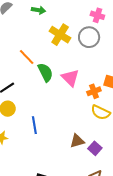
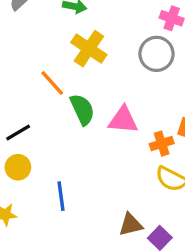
yellow cross: (60, 35) -> (89, 49), moved
pink triangle: (70, 78) -> (123, 120), turned -42

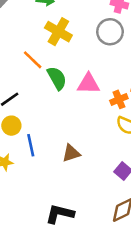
blue line: (61, 196) -> (31, 145), moved
brown triangle: (131, 225) -> (71, 153), moved

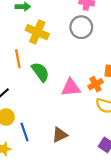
orange line: (33, 60) -> (18, 59), turned 42
pink triangle: (88, 84) -> (71, 87), moved

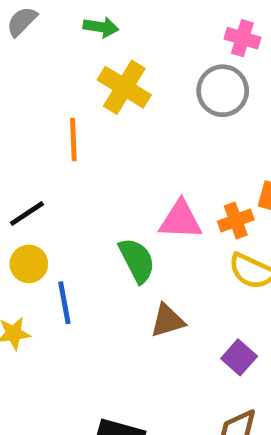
green semicircle: (40, 72) -> (137, 260), moved
brown triangle: (60, 135) -> (167, 321), moved

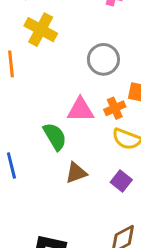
gray circle: (223, 91) -> (103, 59), moved
purple square: (239, 357) -> (121, 181), moved

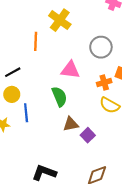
pink triangle: (80, 110) -> (70, 70), moved
purple square: (121, 181) -> (88, 135), moved

